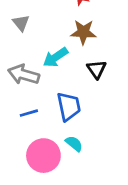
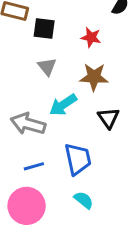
gray triangle: (21, 23) -> (47, 67), moved
pink circle: (43, 156) -> (27, 206), moved

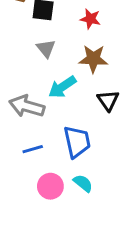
pink circle: (27, 206) -> (50, 186), moved, size x0.7

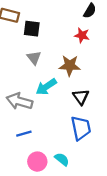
red star: (90, 19) -> (82, 35), moved
blue trapezoid: (77, 142) -> (81, 128), moved

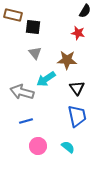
cyan semicircle: (62, 159) -> (68, 147), moved

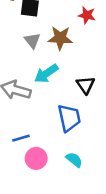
brown star: (67, 60) -> (60, 38), moved
blue trapezoid: (77, 116) -> (69, 118), moved
blue line: (26, 121) -> (21, 138), moved

